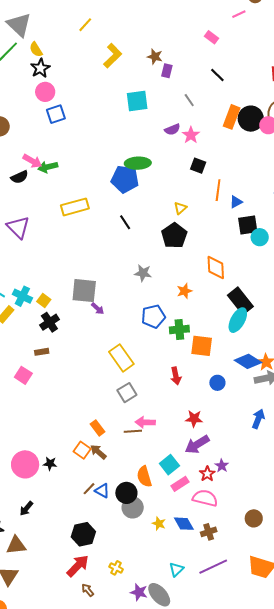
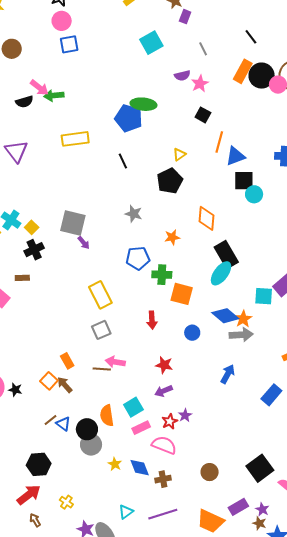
black line: (217, 75) -> (251, 37), moved
cyan square: (137, 101) -> (151, 43), turned -30
blue triangle: (236, 202) -> (235, 156), size x1.5
purple arrow: (197, 444) -> (164, 391), size x0.7

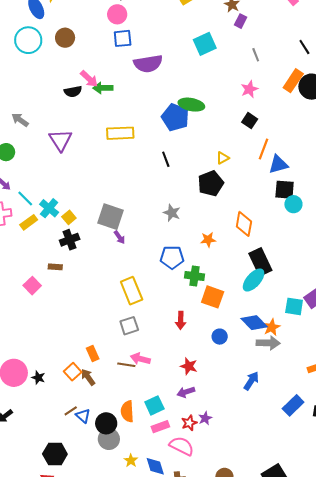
purple semicircle: (182, 76) -> (148, 64), moved, size x1.8

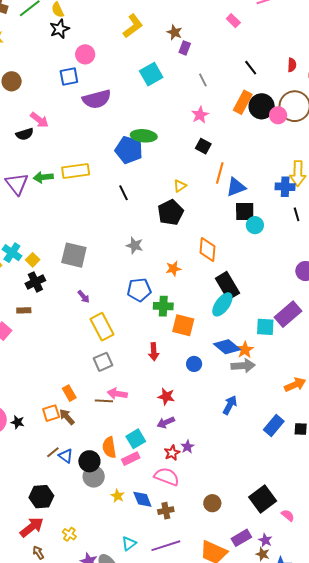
pink circle: (117, 14) -> (85, 54), moved
green arrow: (103, 88) -> (43, 177), moved
purple arrow: (119, 237) -> (84, 297), moved
orange square: (73, 372) -> (51, 413), turned 30
pink rectangle: (160, 427) -> (131, 459), moved

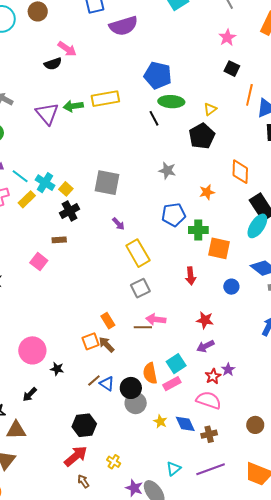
green ellipse: (144, 136) -> (171, 102), moved
black star: (18, 422) -> (57, 369), moved

